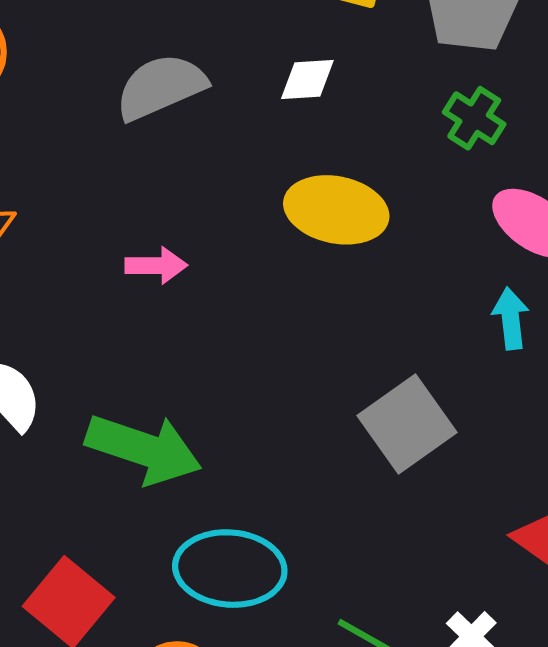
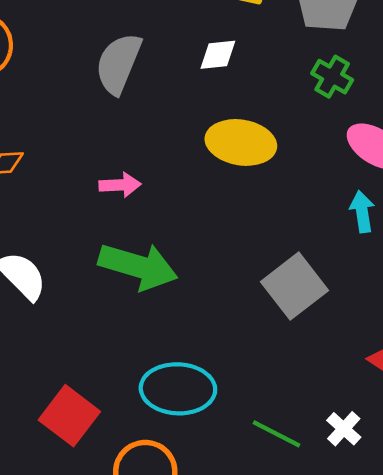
gray semicircle: (161, 87) -> (119, 64), turned -42
green arrow: (144, 449) -> (138, 266), moved

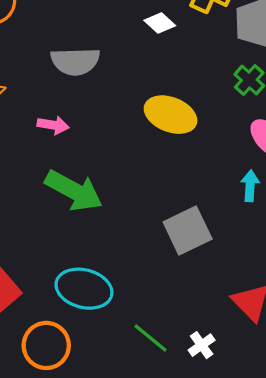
white diamond: (218, 55) -> (160, 23), moved, turned 36
gray semicircle: (119, 64) -> (75, 61), moved, turned -126
pink arrow: (120, 185) -> (53, 125), moved

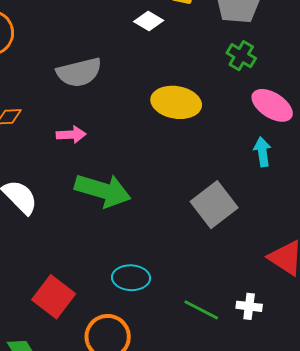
cyan ellipse: (84, 289) -> (131, 278), size x0.7
white cross: (202, 345) -> (249, 306), turned -35

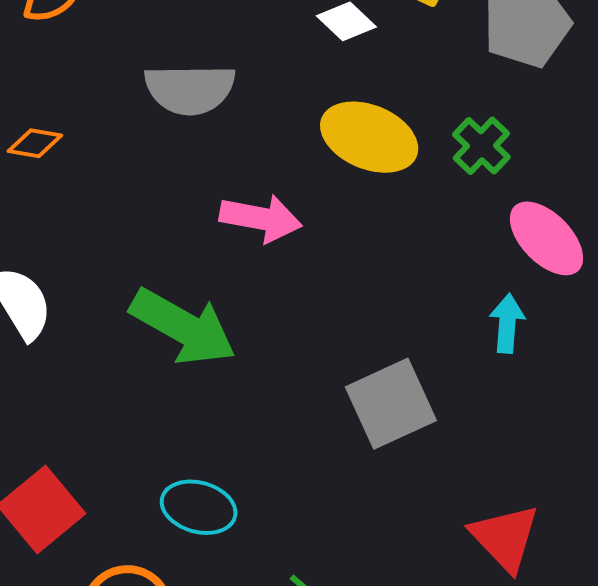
green cross: (241, 56) -> (481, 146), moved
yellow ellipse: (176, 102) -> (369, 137), moved
pink arrow: (71, 135) -> (261, 218), moved, size x1.4

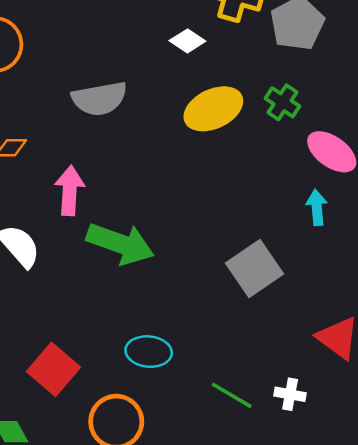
yellow ellipse: (369, 137) -> (213, 109), turned -38
pink arrow: (261, 218) -> (70, 191), moved, turned -87

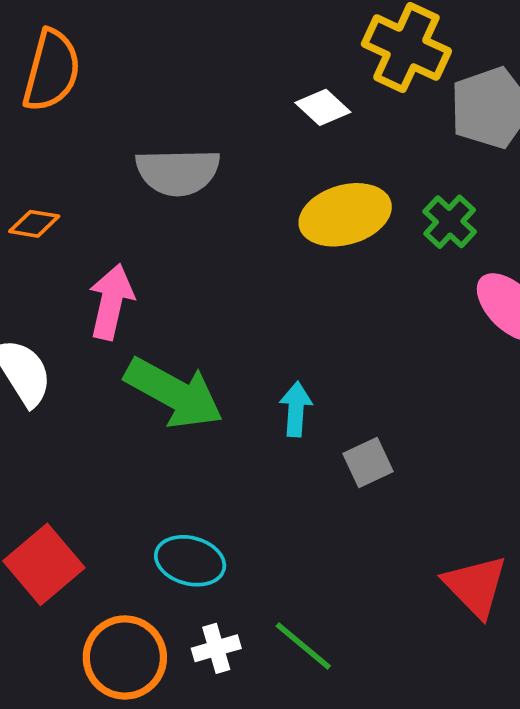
cyan arrow: (317, 208) -> (296, 409), moved
gray square: (255, 268) -> (368, 463), size x0.6
white cross: (290, 394) -> (216, 648), moved, turned -36

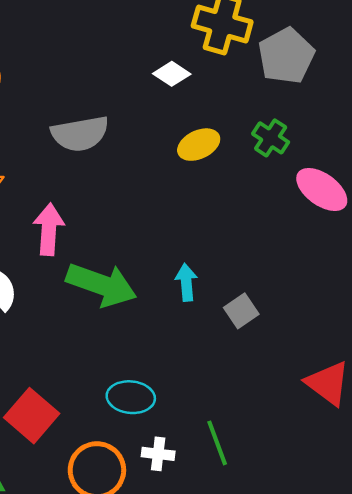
yellow ellipse: (345, 215) -> (199, 145), size x0.7
green line: (303, 646) -> (217, 443), turned 39
white cross: (216, 648) -> (158, 454), turned 32

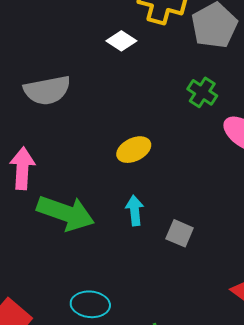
yellow ellipse: (199, 145) -> (134, 150), moved
gray square: (241, 311) -> (180, 233), turned -32

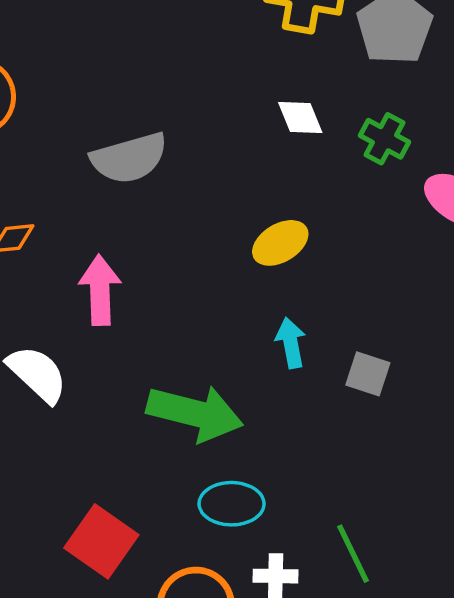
white diamond: (121, 41) -> (300, 117), moved, turned 40
green arrow: (66, 213) -> (195, 413), moved

